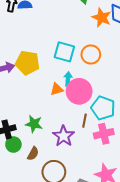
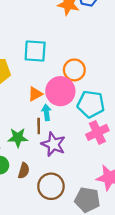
orange circle: (91, 54) -> (74, 70), moved
cyan arrow: (68, 79) -> (46, 112), moved
brown line: (84, 121) -> (39, 126), moved

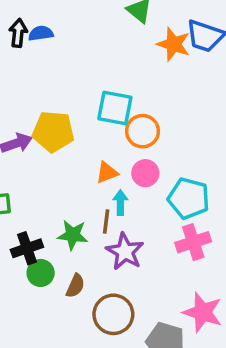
orange circle: (74, 70) -> (142, 131), moved
pink circle: (60, 91) -> (145, 173), size x0.6

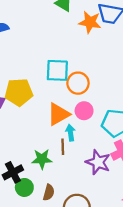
orange triangle: (107, 173) -> (58, 114), size x1.5
purple star: (125, 252) -> (98, 162), moved

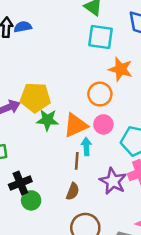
orange star: (90, 22) -> (121, 69), moved
cyan square: (57, 70) -> (101, 37), moved
green star: (42, 159) -> (47, 120), moved
brown semicircle: (49, 192) -> (73, 191), moved

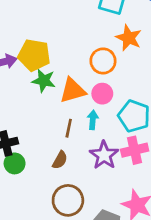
cyan arrow: (86, 147) -> (93, 120), moved

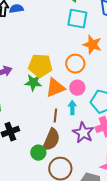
yellow pentagon: (34, 55) -> (40, 66), moved
brown semicircle: (60, 160) -> (51, 140), size x1.6
green circle: (15, 163) -> (38, 153), moved

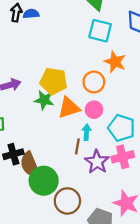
brown line: (55, 116) -> (77, 146), moved
brown semicircle: (51, 140) -> (30, 165), moved, turned 130
green circle: (38, 153) -> (44, 181), size x1.6

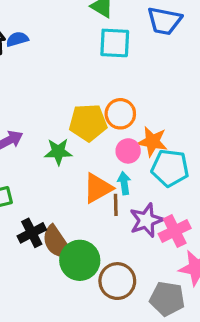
orange star: (115, 62) -> (152, 142), moved
yellow pentagon: (54, 81) -> (88, 123), moved
orange triangle: (69, 108) -> (98, 188), moved
pink cross: (123, 157) -> (175, 231), moved
purple star: (97, 162) -> (146, 220), turned 30

